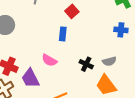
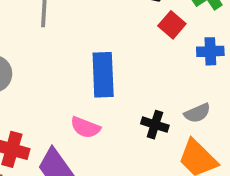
red square: (72, 11) -> (172, 25), moved
blue rectangle: (63, 34) -> (103, 75), size x1.6

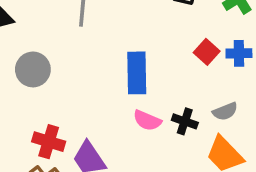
red square: (172, 25) -> (207, 52), moved
pink semicircle: (85, 127) -> (147, 120), moved

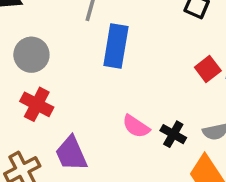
blue rectangle: (137, 73) -> (116, 46), moved
red cross: (49, 142) -> (37, 104), moved

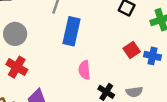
pink semicircle: (136, 126) -> (84, 70), moved, turned 48

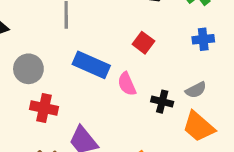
blue rectangle: (71, 31) -> (91, 65), moved, turned -60
red square: (132, 50) -> (143, 43), moved

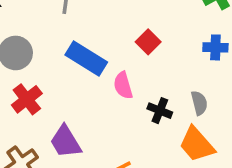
gray semicircle: (196, 90) -> (199, 103), turned -85
red cross: (44, 108) -> (27, 99), turned 32

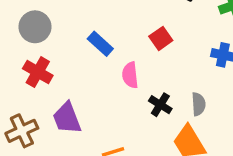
blue rectangle: (86, 59) -> (100, 44), size x0.7
red cross: (27, 99) -> (38, 72), turned -32

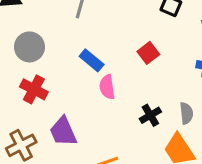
pink semicircle: (130, 75) -> (107, 87), moved
black cross: (160, 105) -> (150, 115), turned 30

